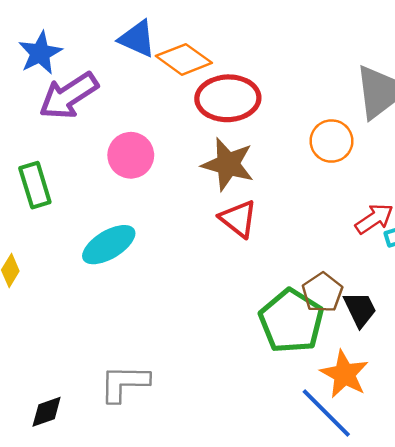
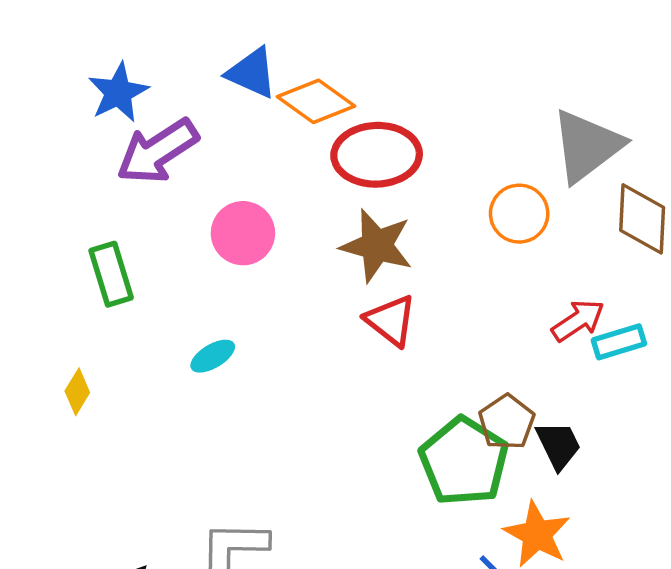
cyan ellipse: (109, 245) -> (213, 356), size x0.6

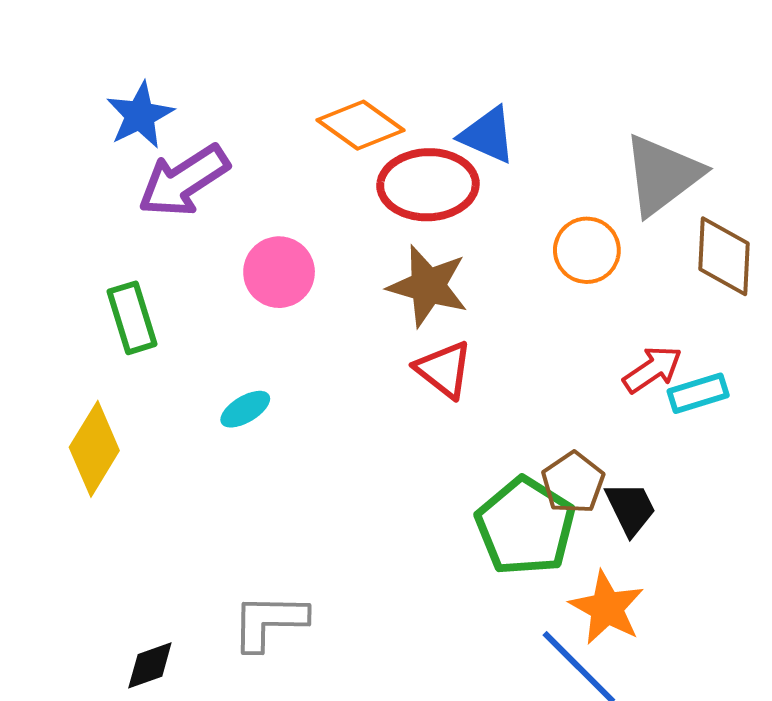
blue triangle: (252, 73) -> (488, 135), moved
yellow diamond: (77, 392) -> (94, 449), size x1.8

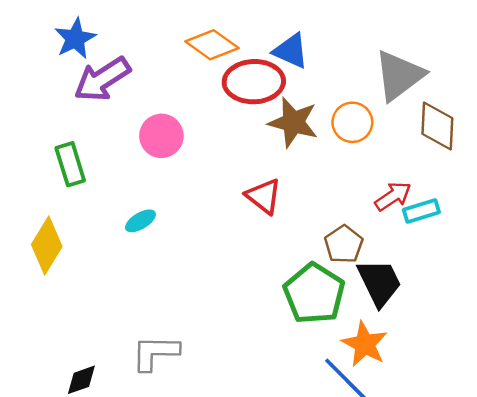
brown star: (428, 286) -> (293, 122), moved
brown pentagon: (573, 483) -> (344, 244), moved
black trapezoid: (631, 508) -> (379, 282), size x1.4

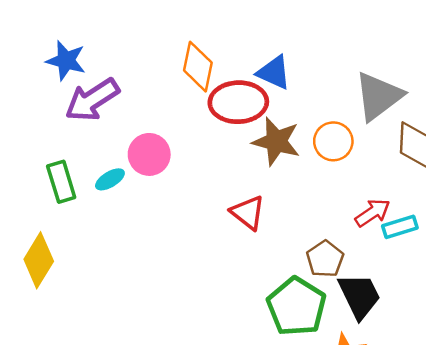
blue star: (75, 39) -> (66, 61), turned -30
orange diamond: (212, 45) -> (198, 67), turned 66
cyan ellipse: (140, 221) -> (110, 179), moved

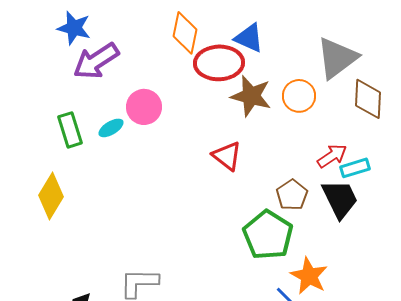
black trapezoid: (359, 296) -> (340, 199), moved

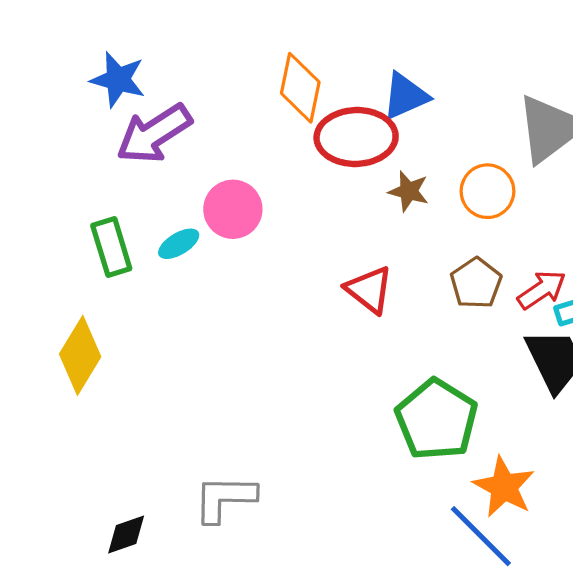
blue triangle: (249, 38) -> (405, 96), turned -48
brown star: (251, 96) -> (409, 191), size x0.6
brown pentagon: (292, 195) -> (476, 283), moved

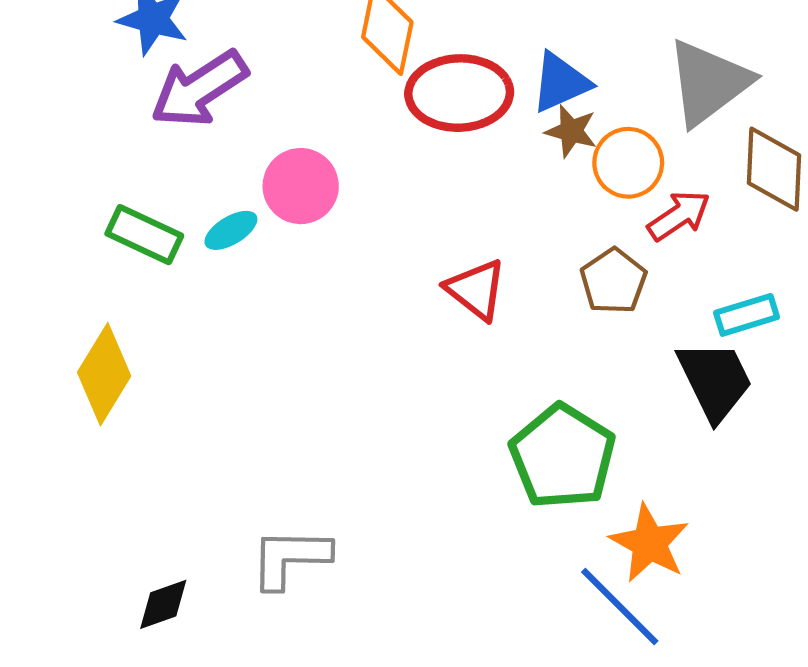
blue triangle: (405, 96) -> (561, 82), moved
brown star: (409, 191) -> (571, 131), moved
green rectangle: (111, 247) -> (144, 235), turned -48
red arrow: (542, 290) -> (679, 216), moved

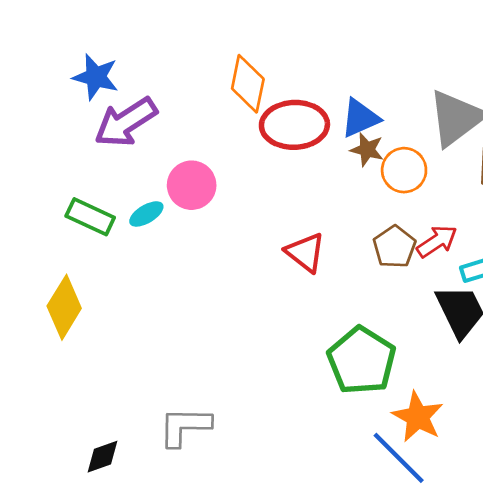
red arrow: (679, 216) -> (437, 241), moved

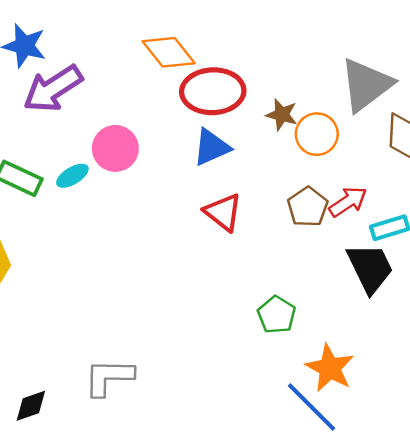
orange diamond: (248, 84) -> (169, 52), turned -50
blue triangle: (360, 118) -> (211, 147), moved
green pentagon: (362, 361) -> (276, 315), size x0.6

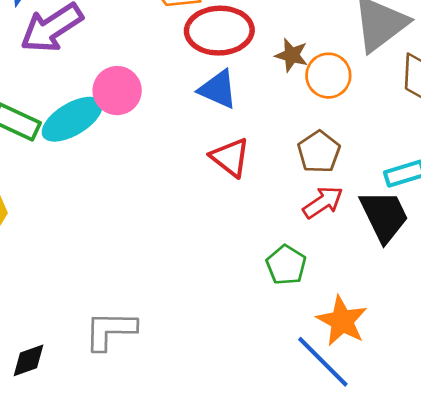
blue triangle: (211, 147) -> (218, 89), turned 48
cyan ellipse: (72, 176) -> (72, 119), size x1.8
red arrow: (348, 202) -> (323, 202), moved

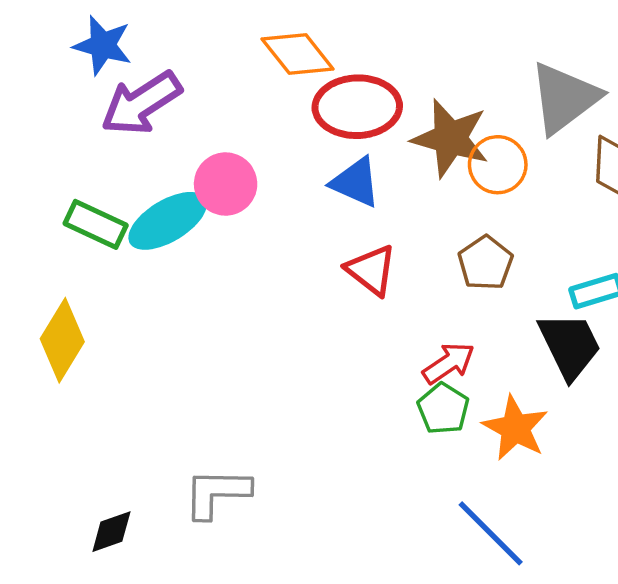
brown star: (292, 55) -> (450, 138), size x1.8
red arrow: (323, 202) -> (449, 363), moved
orange star: (342, 321) -> (515, 428), moved

